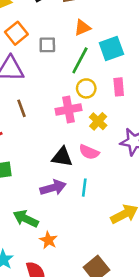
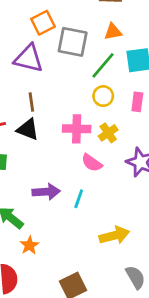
gray square: (47, 45) -> (73, 42), size x1.6
pink cross: (68, 109) -> (77, 129), moved
black triangle: (62, 157) -> (28, 129), moved

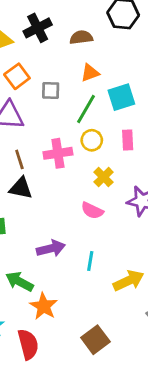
gray square: (73, 42) -> (51, 91), size x0.6
pink cross: (77, 129) -> (58, 153), moved
cyan line: (79, 199) -> (90, 261), moved
orange star: (29, 245) -> (44, 306), size x1.4

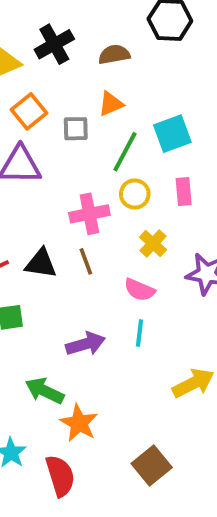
orange triangle: (90, 73) -> (111, 104), moved
brown line: (19, 159) -> (86, 261), moved
cyan line: (90, 261) -> (140, 333), moved

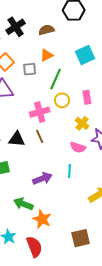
cyan square: (172, 134) -> (85, 55), moved
yellow cross: (153, 243) -> (82, 123), moved
pink semicircle: (140, 290) -> (78, 147), moved
brown square: (152, 466) -> (81, 238), turned 30

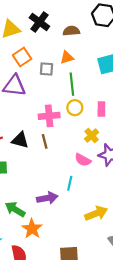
black cross: (16, 27) -> (39, 22), turned -30
green line: (56, 79) -> (72, 84), turned -40
purple arrow: (42, 178) -> (47, 198), moved

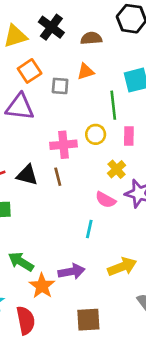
green line: (72, 84) -> (113, 105), moved
purple arrow: (47, 198) -> (71, 272), moved

